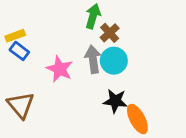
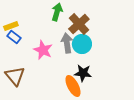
green arrow: (93, 16) -> (57, 12), moved
brown cross: (110, 33) -> (79, 24), size x1.5
orange ellipse: (137, 119) -> (73, 86), moved

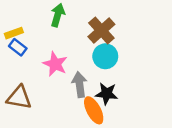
green arrow: (57, 12) -> (58, 15), moved
gray arrow: (67, 43) -> (80, 85), moved
brown triangle: (15, 76) -> (19, 97), turned -40

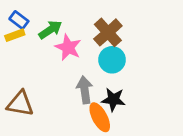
green arrow: (58, 15) -> (50, 30), moved, turned 40
blue rectangle: (18, 47) -> (19, 20), moved
pink star: (55, 64) -> (68, 47), moved

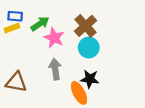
blue rectangle: (19, 20) -> (15, 16), turned -32
gray arrow: (85, 90) -> (55, 69), moved

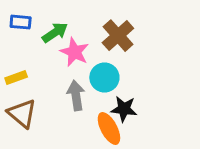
yellow rectangle: (12, 28) -> (16, 77), moved
cyan circle: (89, 48) -> (104, 77), moved
brown triangle: (16, 82) -> (22, 113), turned 30

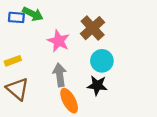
green arrow: (55, 33) -> (33, 14), moved, turned 60
cyan circle: (104, 77) -> (102, 61), moved
orange ellipse: (109, 128) -> (69, 101), moved

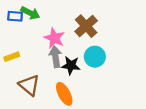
gray arrow: (60, 75) -> (55, 57), moved
black star: (97, 85) -> (71, 65), moved
brown triangle: (18, 89) -> (29, 85), moved

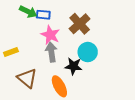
blue rectangle: (15, 16) -> (43, 15), moved
black star: (71, 65) -> (74, 66), moved

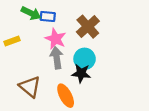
yellow rectangle: (11, 52) -> (12, 41), moved
cyan circle: (88, 52) -> (85, 59), moved

